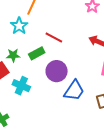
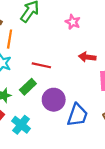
cyan cross: (21, 86) -> (21, 125), turned 30

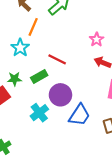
pink star: (73, 22) -> (97, 39), moved
cyan cross: (21, 125) -> (39, 113), moved

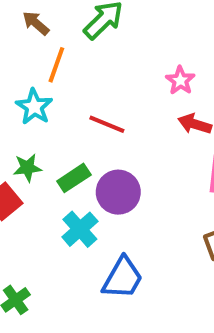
green rectangle: (39, 76) -> (74, 178), moved
blue trapezoid: (79, 115) -> (123, 278), moved

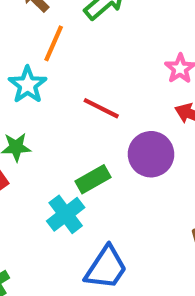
green rectangle: (74, 178) -> (93, 179), moved
purple circle: (118, 192) -> (151, 154), moved

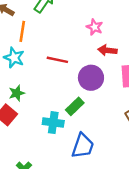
green rectangle: (93, 179) -> (75, 106), moved
cyan cross: (66, 214) -> (53, 123), turned -30

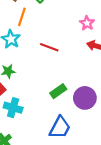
purple circle: (91, 78) -> (85, 98), moved
cyan cross: (53, 123) -> (13, 108), moved

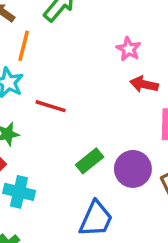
red line: (49, 47) -> (51, 106), moved

